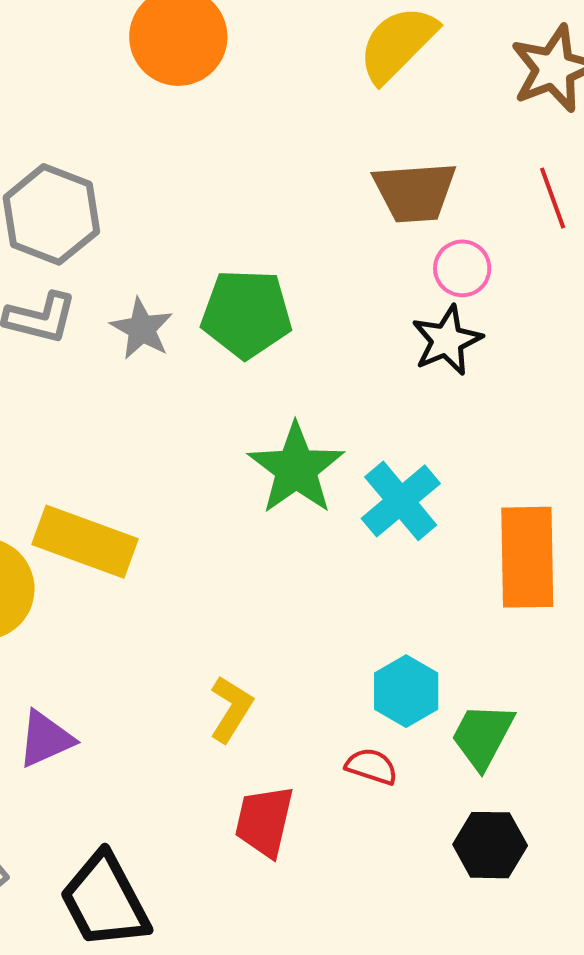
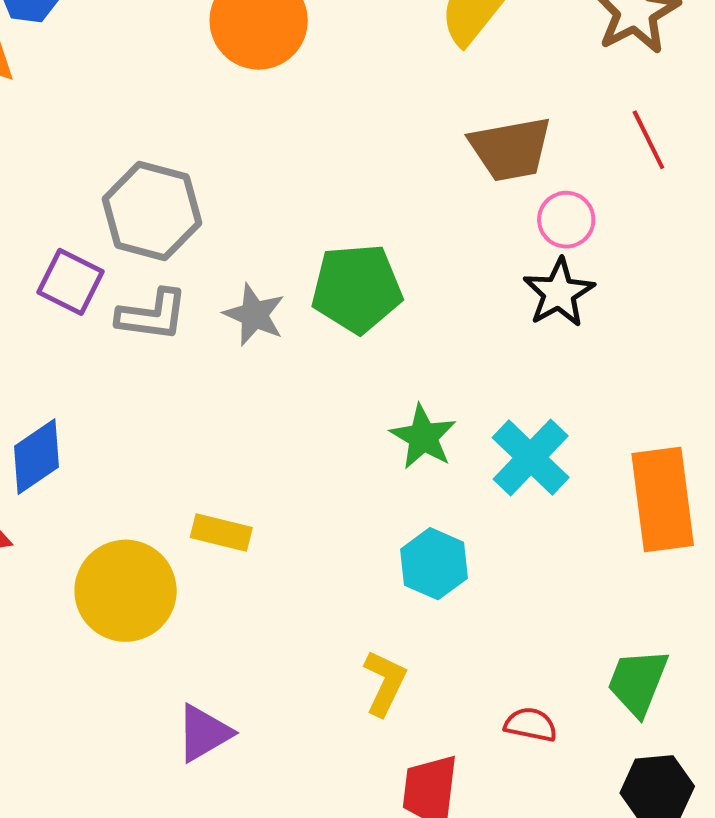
green star: (296, 469) -> (423, 437), size x0.7
yellow rectangle: (85, 542) -> (221, 533), size x0.6
cyan hexagon: (406, 691) -> (434, 564), moved

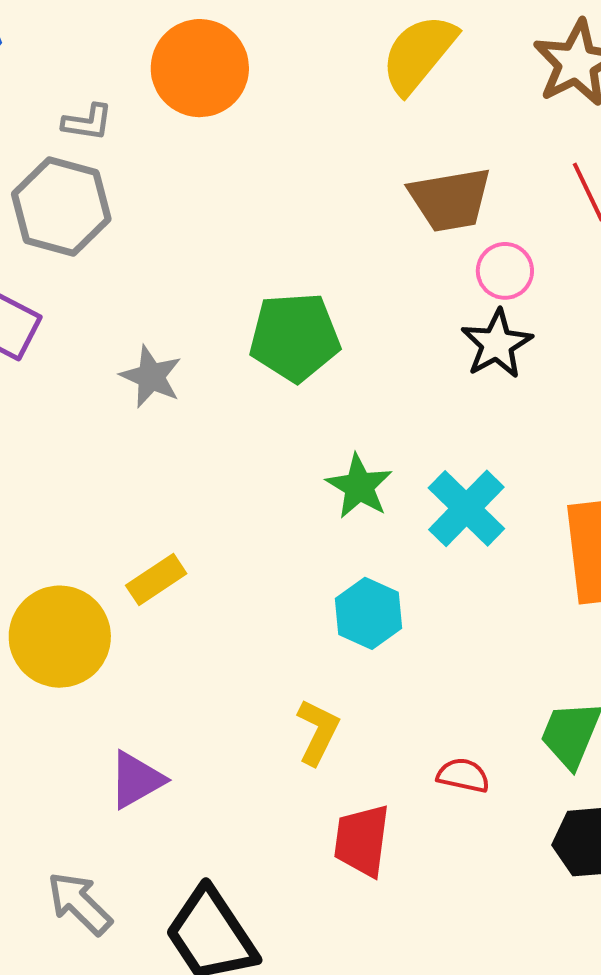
gray hexagon: (152, 211) -> (61, 207), moved
gray L-shape: (152, 315) -> (87, 122), moved, size x0.7
gray star: (254, 315) -> (151, 377), moved
yellow rectangle: (221, 533) -> (156, 580), turned -48

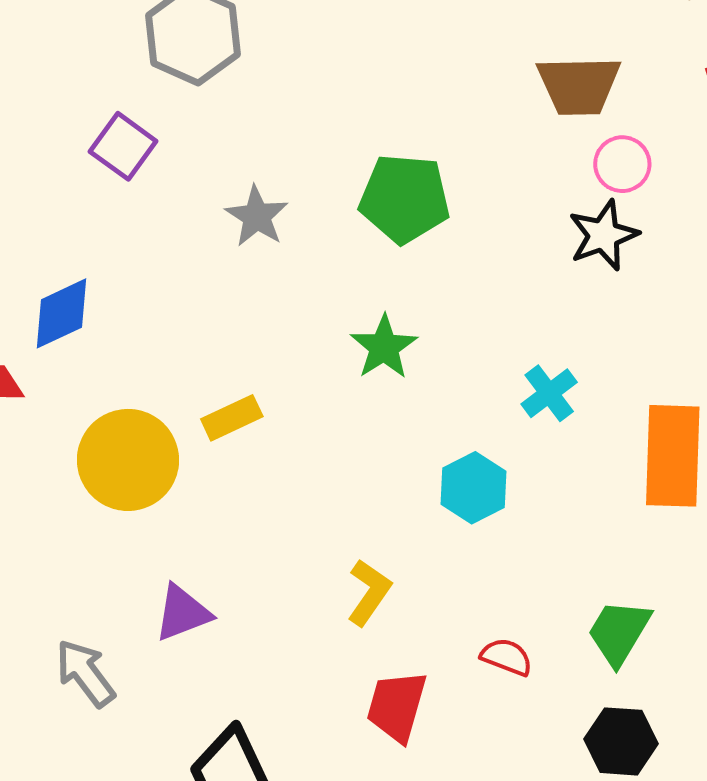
green star: (359, 486) -> (384, 347), moved
cyan cross: (466, 508) -> (549, 393), size x0.7
cyan hexagon: (369, 613) -> (473, 488), moved
gray arrow: (80, 903) -> (85, 673), moved

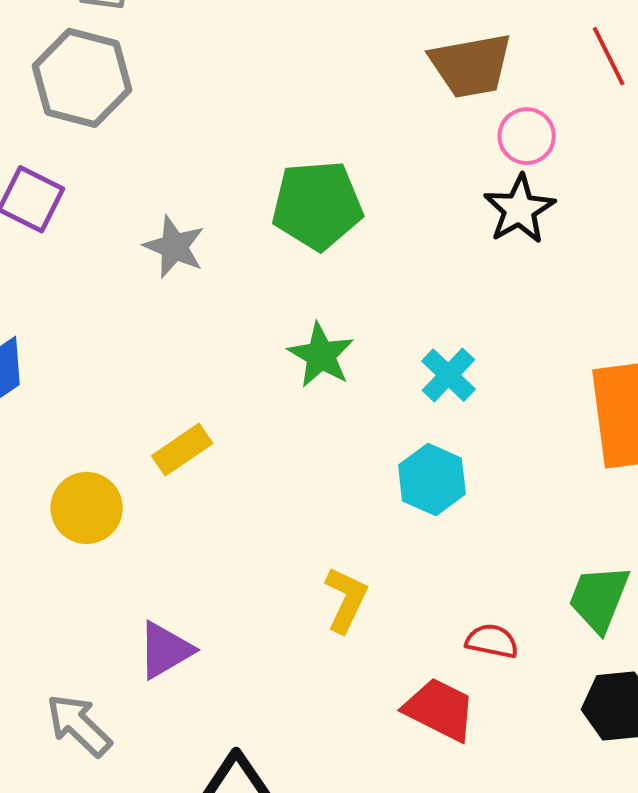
cyan cross: (549, 393) -> (448, 375), moved
yellow circle: (128, 460) -> (87, 508), size x0.7
red trapezoid: (397, 706) -> (440, 709), moved, turned 110

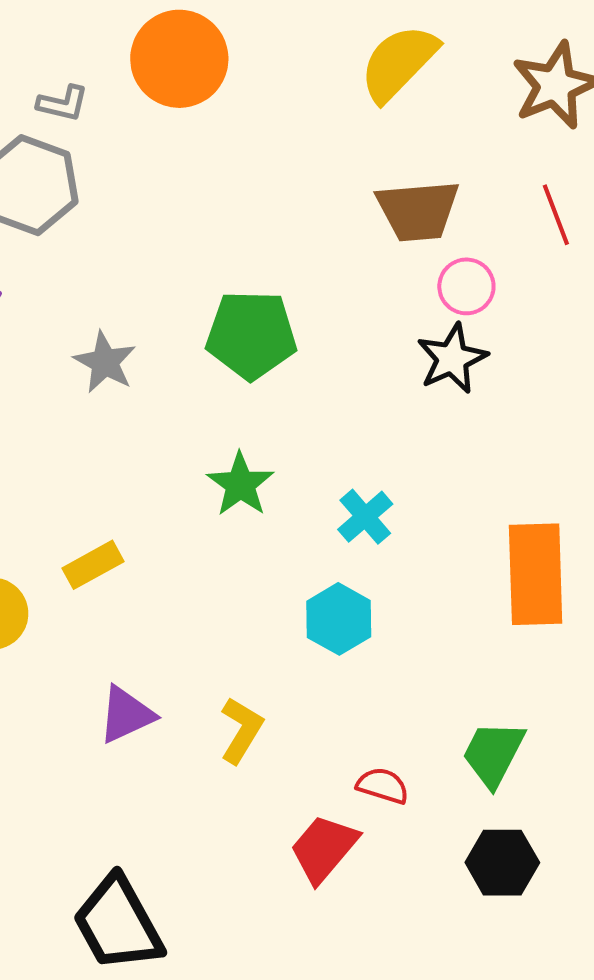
purple triangle: (165, 650) -> (126, 715), moved
red trapezoid: (440, 709) -> (324, 848), turned -82

